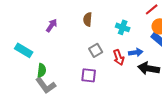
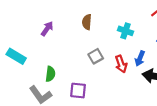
blue arrow: (136, 52) -> (140, 58), turned 120
green semicircle: (42, 70) -> (50, 74), moved
purple square: (89, 75) -> (78, 91), moved

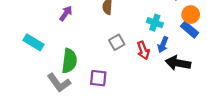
cyan cross: (126, 31) -> (155, 23), moved
green semicircle: (50, 74) -> (69, 61), size x1.5

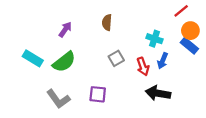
green semicircle: (69, 61) -> (64, 62), moved, turned 45
black arrow: (178, 63) -> (158, 93), moved

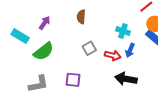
cyan rectangle: (33, 58) -> (20, 36), moved
red arrow: (143, 67) -> (113, 55), turned -56
gray L-shape: (58, 99) -> (38, 84), turned -65

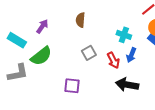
red arrow: (113, 55) -> (113, 60), turned 49
gray L-shape: (38, 84) -> (18, 73), moved

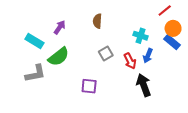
black arrow: (127, 85) -> (144, 85), turned 60

